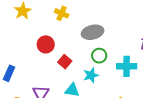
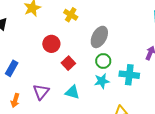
gray ellipse: (93, 32) -> (99, 37), turned -55
cyan star: (91, 75) -> (102, 81), moved

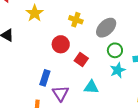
yellow cross: (71, 15) -> (76, 20), moved
gray ellipse: (99, 37) -> (106, 28), turned 30
blue rectangle: (12, 68) -> (45, 78), moved

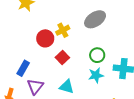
yellow cross: (76, 20) -> (63, 30), moved, turned 32
gray ellipse: (106, 28) -> (95, 19), moved

